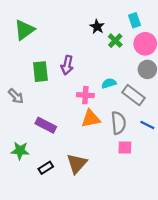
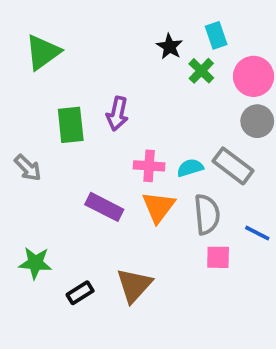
cyan rectangle: (135, 20) -> (216, 35), moved
cyan semicircle: (109, 83) -> (190, 168), moved
orange triangle: (91, 119) -> (158, 207), turned -42
purple rectangle: (46, 125) -> (104, 207), moved
blue line: (147, 125) -> (257, 233), moved

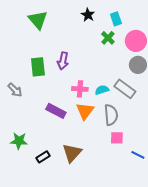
black star: (170, 47) -> (88, 15), moved
green triangle: (43, 52) -> (38, 20), moved, turned -35
blue line: (257, 233) -> (138, 155), moved

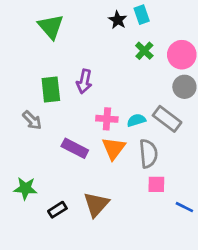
cyan rectangle: (116, 19) -> (142, 15), moved
gray arrow: (15, 90) -> (32, 120), moved

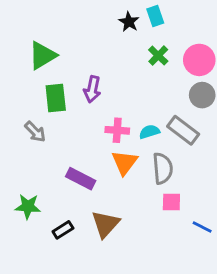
green triangle: (51, 27) -> (42, 56), moved, turned 40
purple rectangle: (75, 148) -> (81, 179), moved

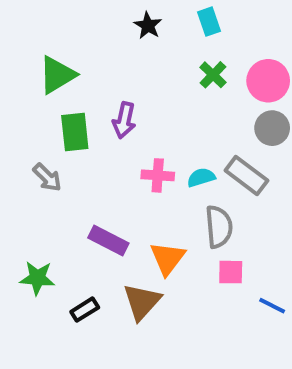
black star: (129, 22) -> (148, 26), moved
orange triangle: (125, 162) -> (168, 258), moved

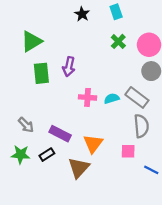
gray arrow: (47, 177) -> (26, 125), moved
gray semicircle: (219, 227) -> (141, 126), moved
black rectangle: (85, 310) -> (47, 155), moved

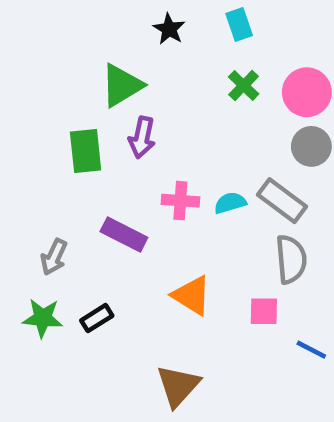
green triangle: (32, 41) -> (122, 85), moved
gray arrow: (26, 125) -> (54, 257), turned 70
purple rectangle: (60, 134) -> (124, 234), moved
orange triangle: (93, 144) -> (192, 295), turned -35
brown triangle: (79, 168) -> (178, 386), moved

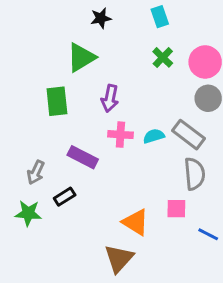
black star: (169, 29) -> (101, 18), moved, turned 30
purple arrow: (142, 137) -> (110, 98), moved
orange triangle: (192, 295) -> (136, 222), moved
black rectangle: (97, 318) -> (65, 197), moved

